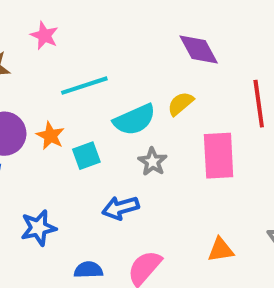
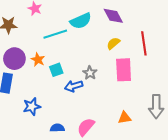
yellow semicircle: (181, 104) -> (113, 43), moved
cyan semicircle: (134, 120) -> (81, 21), moved
blue arrow: (120, 208) -> (74, 86), moved

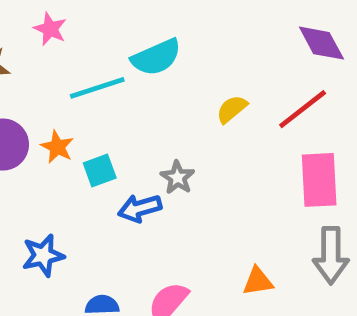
purple diamond: (113, 16) -> (321, 43), moved
red line: (144, 43) -> (303, 109), turned 60
pink rectangle: (124, 70) -> (319, 180), moved

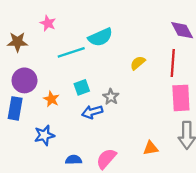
red line: (303, 109) -> (173, 63), turned -48
orange star: (57, 147) -> (51, 99), moved
cyan square: (100, 170) -> (82, 87), moved

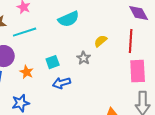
cyan line: (71, 52) -> (25, 32), moved
gray star: (111, 97) -> (84, 58), moved

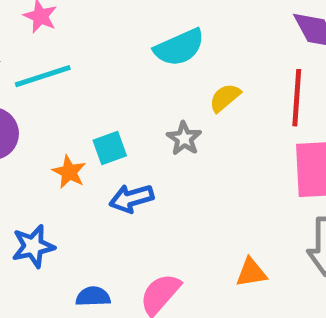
cyan semicircle: (69, 19) -> (179, 47), moved
orange star: (27, 72) -> (69, 172), moved

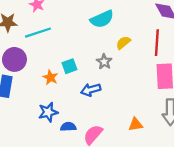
blue arrow: (131, 198) -> (91, 90), moved
blue star: (33, 246) -> (48, 112), moved
blue semicircle: (93, 297) -> (68, 127), moved

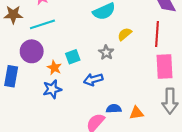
purple circle: (14, 59) -> (32, 51), moved
blue star: (48, 112) -> (52, 89), moved
blue semicircle: (68, 127) -> (114, 109), moved

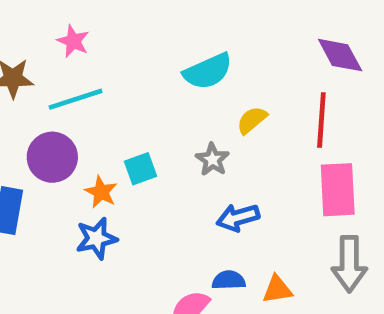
blue arrow: (93, 79) -> (238, 218), moved

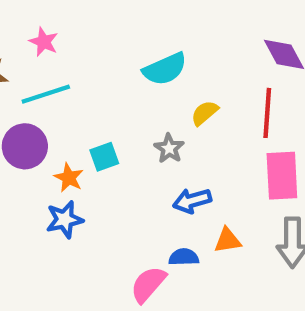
orange triangle: (277, 289) -> (228, 240), moved

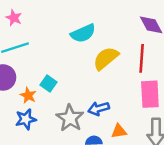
yellow semicircle: (205, 113) -> (106, 58), size x1.6
gray star: (169, 148) -> (70, 118), moved, size x1.6
cyan square: (104, 157) -> (48, 83), turned -35

